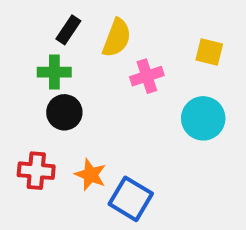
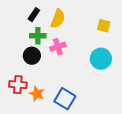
green cross: (54, 72) -> (38, 36), moved
pink cross: (147, 76) -> (58, 47), moved
orange star: (91, 175) -> (37, 94), moved

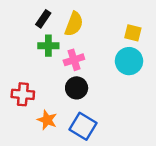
black circle: (32, 56) -> (77, 88), moved
cyan circle: (101, 59) -> (129, 61), moved
red cross: (18, 85) -> (23, 94), moved

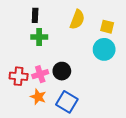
black rectangle: (43, 19) -> (35, 15), turned -32
yellow semicircle: (74, 24) -> (77, 19), moved
pink cross: (74, 60) -> (40, 74), moved

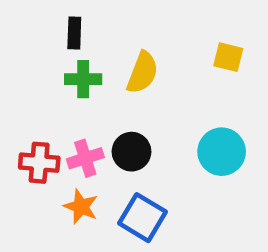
yellow semicircle: (77, 19) -> (142, 73), moved
cyan circle: (104, 49) -> (222, 152), moved

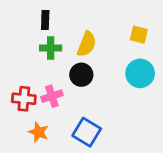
black circle: (131, 152) -> (81, 75), moved
cyan circle: (222, 152) -> (140, 73), moved
orange star: (81, 207) -> (39, 132), moved

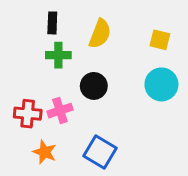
yellow semicircle: (87, 44) -> (100, 34), moved

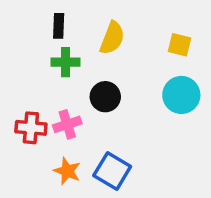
orange star: (45, 152) -> (67, 171), moved

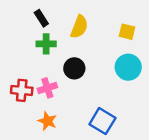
black rectangle: (59, 26) -> (41, 18), turned -35
blue square: (112, 171) -> (102, 121), moved

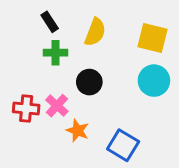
yellow square: (127, 32) -> (152, 38), size x1.5
pink cross: (47, 88) -> (57, 106), turned -30
orange star: (47, 121) -> (78, 131), moved

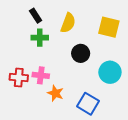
cyan circle: (154, 81) -> (110, 72), moved
black circle: (89, 82) -> (81, 53), moved
pink cross: (57, 106) -> (41, 75), turned -35

